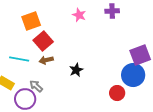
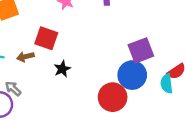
red square: (43, 41) -> (46, 38), moved, turned -30
red circle: (117, 93) -> (113, 97), size x1.5

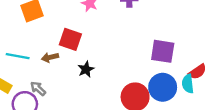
purple square: (141, 50) -> (163, 51), turned 30
blue circle: (132, 75) -> (163, 87), moved

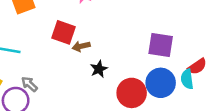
brown arrow: (50, 57) -> (81, 46), moved
black star: (86, 69) -> (99, 69), moved

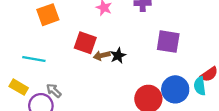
purple square: (161, 45) -> (168, 42), moved
black star: (99, 69) -> (118, 56), moved

